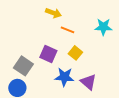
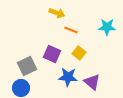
gray square: (23, 66) -> (27, 66), turned 30

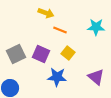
gray square: (27, 66) -> (16, 54), moved
purple triangle: (92, 82) -> (96, 77), moved

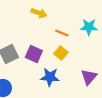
orange line: (60, 30) -> (62, 33), moved
purple triangle: (96, 77) -> (89, 77), turned 30

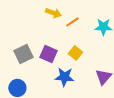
orange line: (62, 33) -> (72, 22), moved, turned -56

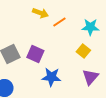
yellow square: (75, 53) -> (83, 51), moved

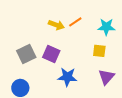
yellow arrow: (40, 13) -> (56, 25), moved
yellow square: (83, 51) -> (99, 51), turned -32

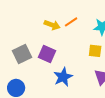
blue star: (67, 77) -> (63, 77), turned -30

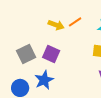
blue star: (63, 77) -> (44, 80), moved

